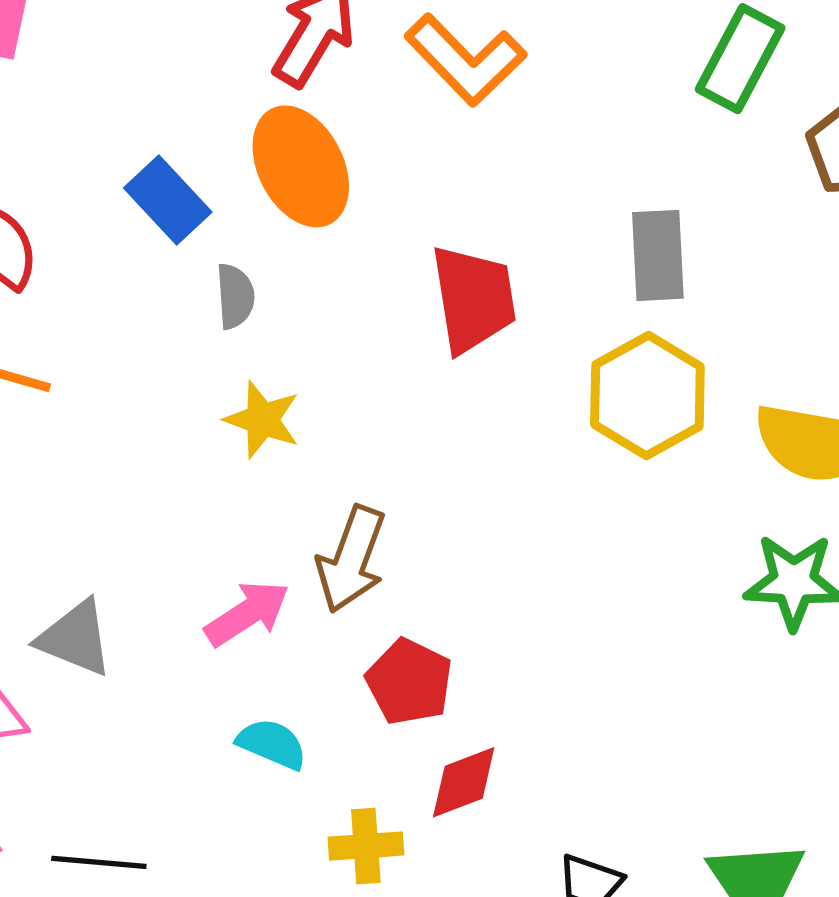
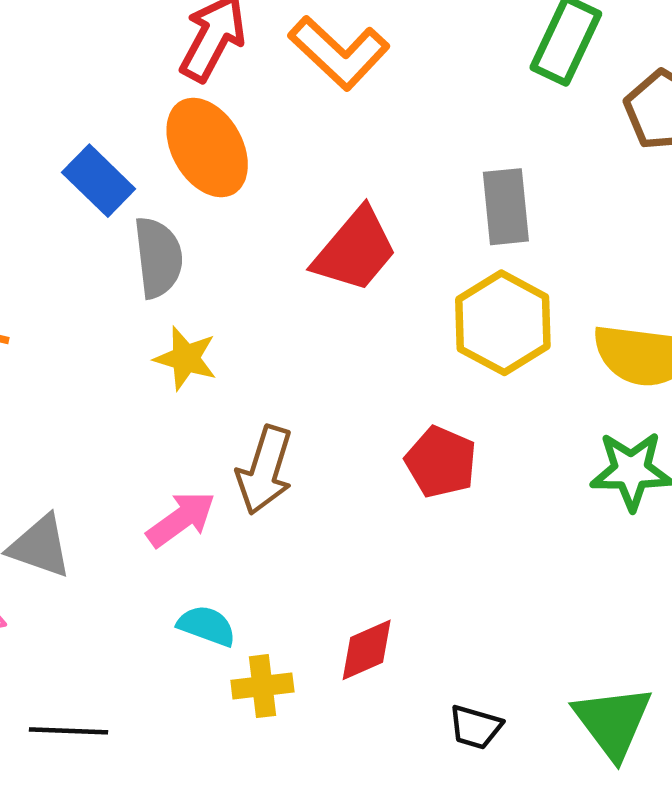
gray semicircle: (235, 296) -> (158, 257), size x1.5
red trapezoid: (473, 299) -> (355, 250), turned 52
red pentagon: (409, 682) -> (441, 462), moved
yellow cross: (366, 846) -> (262, 686), moved

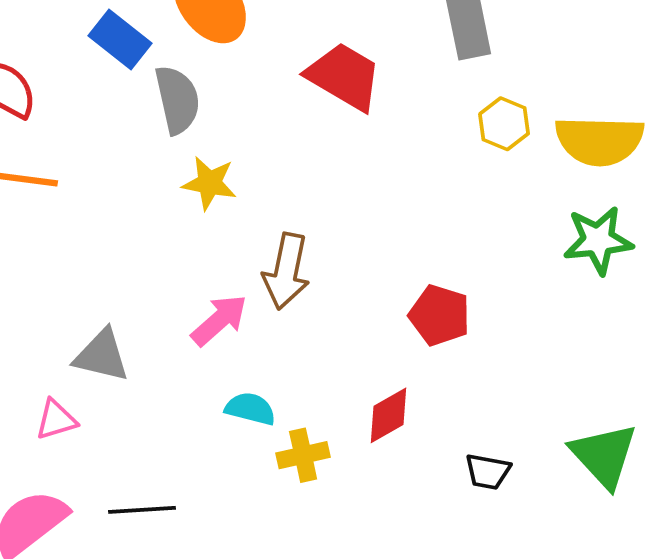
red trapezoid: (355, 250) -> (344, 76), turned -94
yellow hexagon: (503, 323) -> (504, 124), moved, size x0.6
red pentagon: (441, 462) -> (440, 315), moved

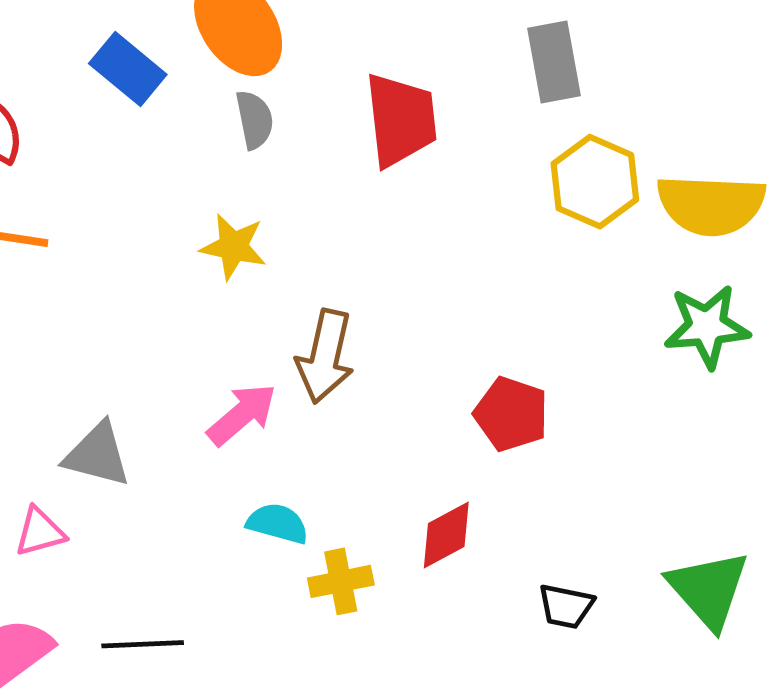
red trapezoid: (344, 76) -> (401, 120), turned 52
gray semicircle: (177, 100) -> (254, 120), moved, size x0.7
yellow hexagon: (504, 124) -> (595, 182), size x1.4

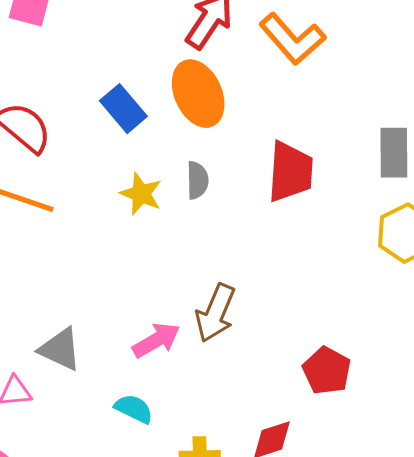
gray semicircle: (254, 120) -> (197, 180), moved
yellow star: (233, 247) -> (141, 194), moved
cyan semicircle: (278, 523) -> (134, 409), moved

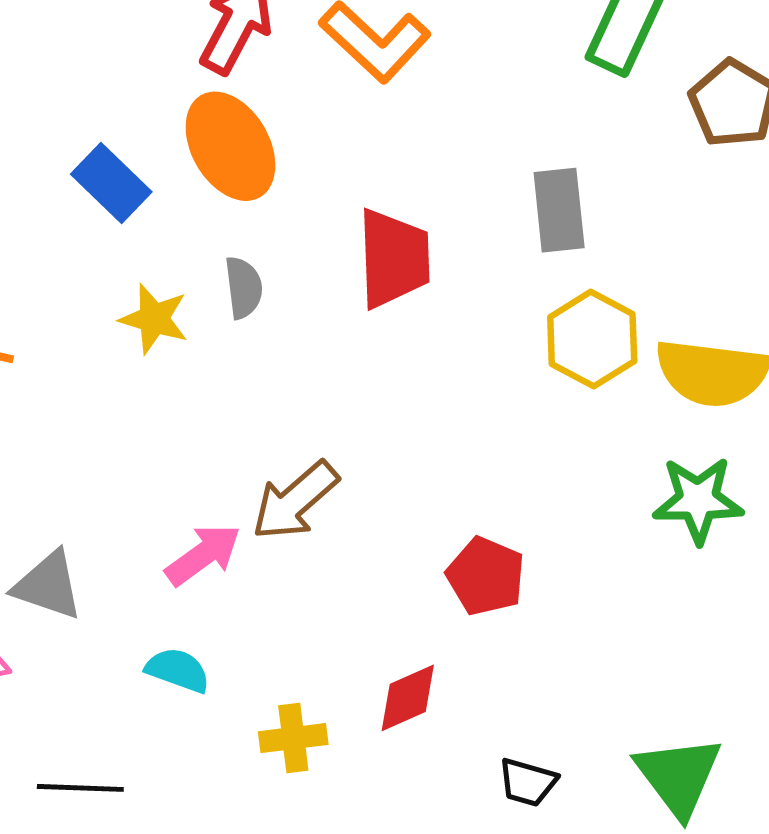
brown arrow: (216, 313) -> (295, 501), turned 32

